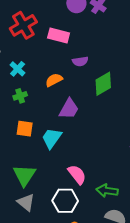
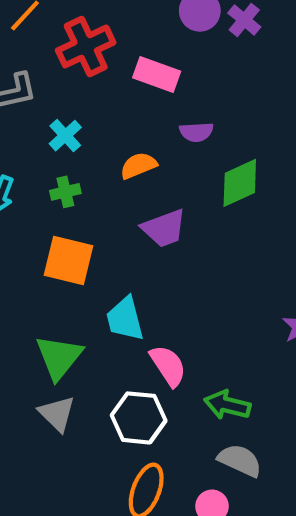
purple trapezoid: (69, 109) -> (164, 228), turned 35
orange square: (25, 129) -> (68, 261), size x1.4
cyan trapezoid: (52, 138) -> (125, 319), moved, turned -55

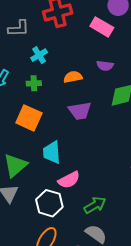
pink rectangle: (157, 75) -> (102, 27), moved
pink semicircle: (168, 366) -> (69, 180), turned 85
green arrow: (227, 405) -> (95, 205), turned 125

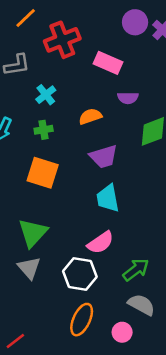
pink rectangle: (102, 27) -> (108, 63), moved
cyan trapezoid: (52, 152) -> (108, 198), moved

